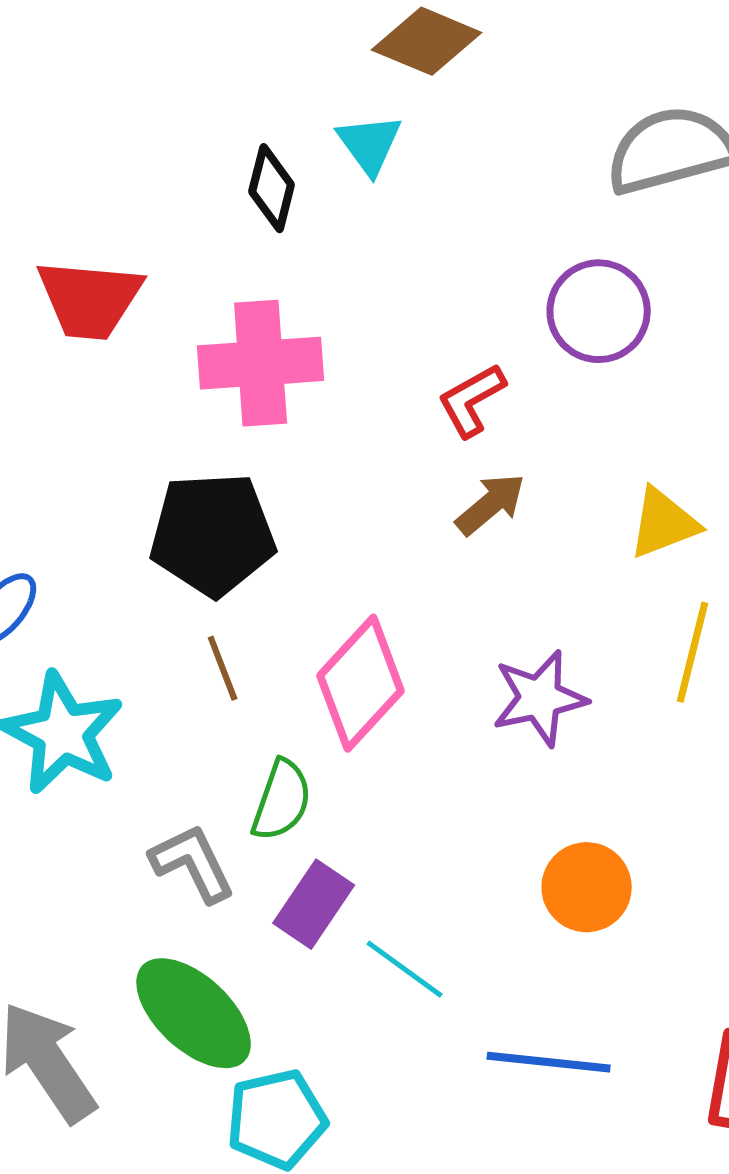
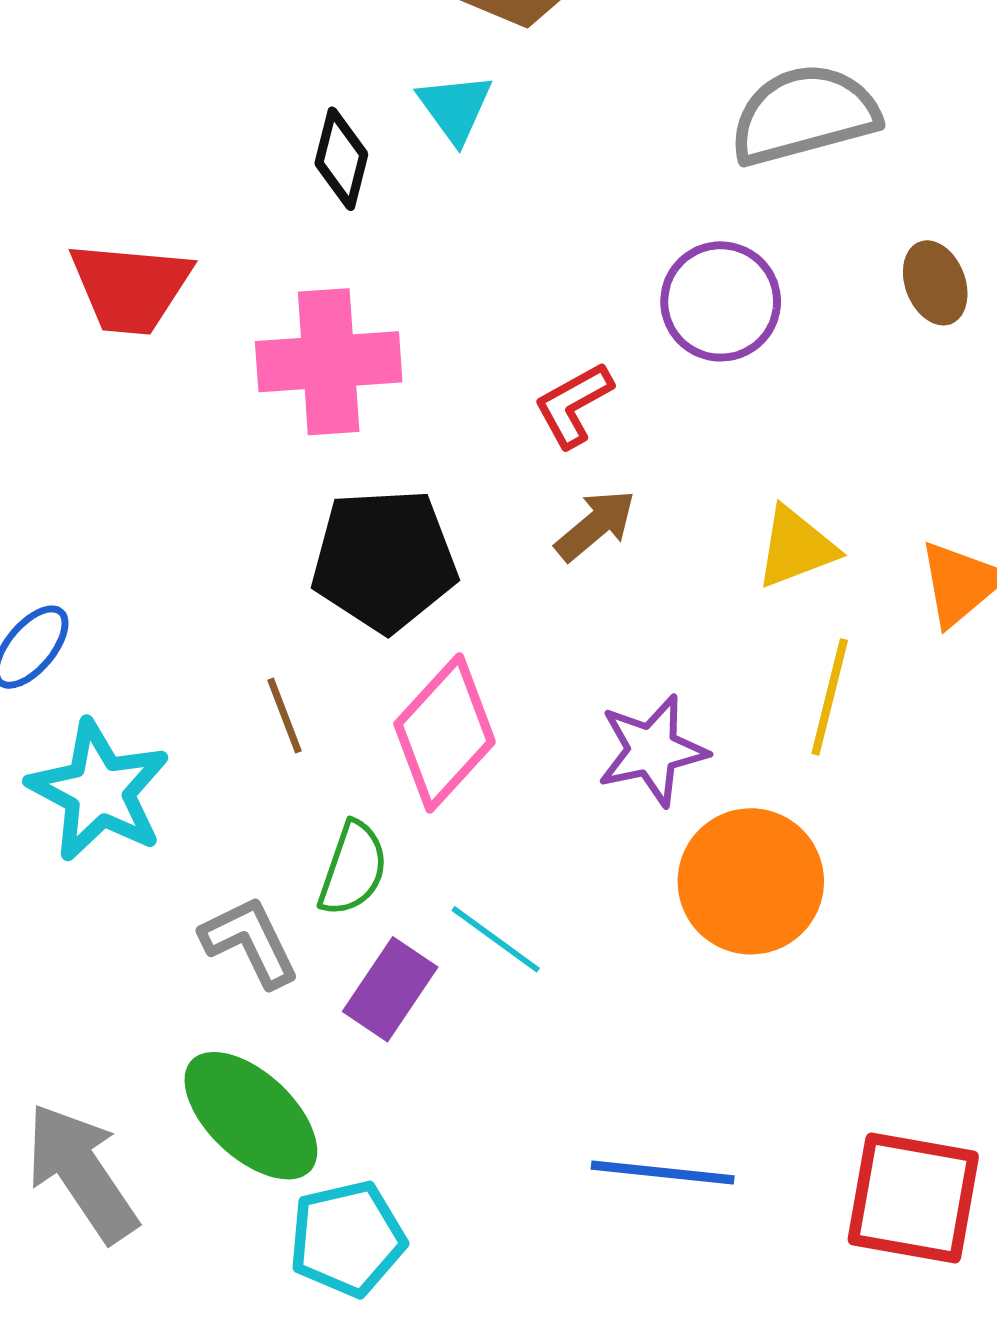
black pentagon: (213, 534) -> (384, 560), moved
orange circle: (587, 887) -> (751, 881), moved, size x1.4
cyan line: (405, 969) -> (496, 939), moved

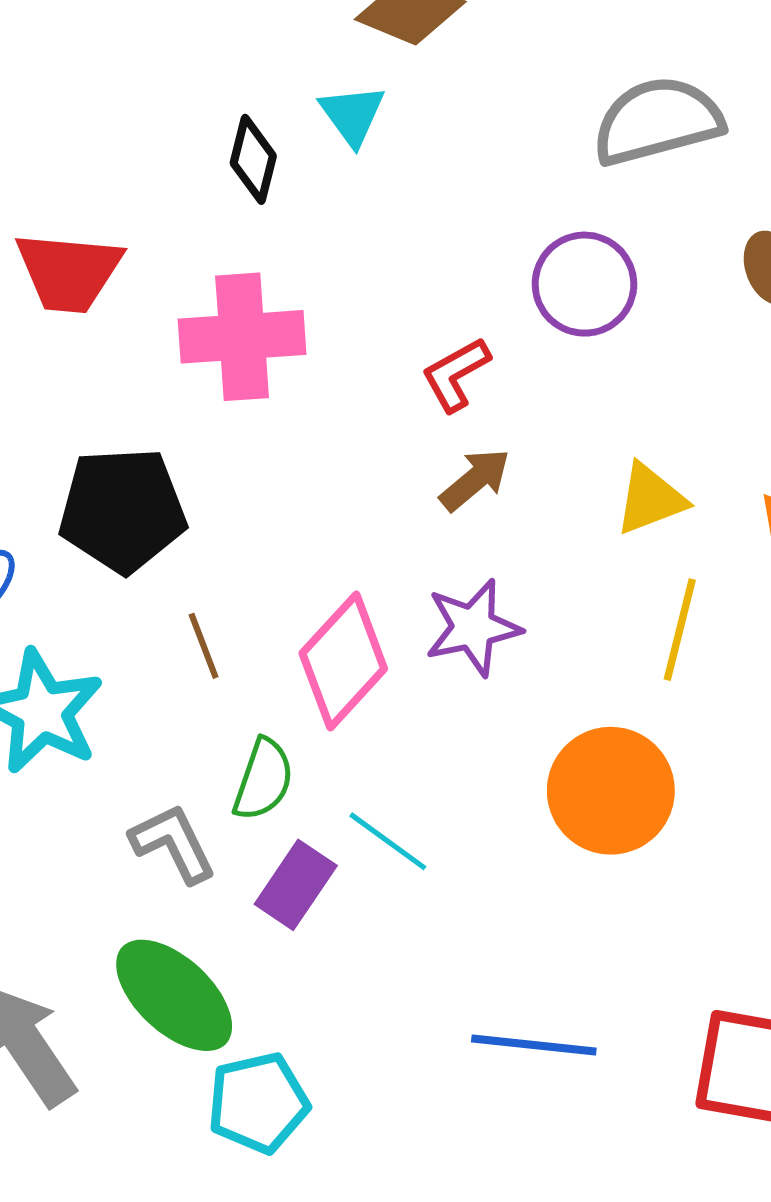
black pentagon: (384, 560) -> (122, 510), moved
purple star: (652, 750) -> (473, 628), moved

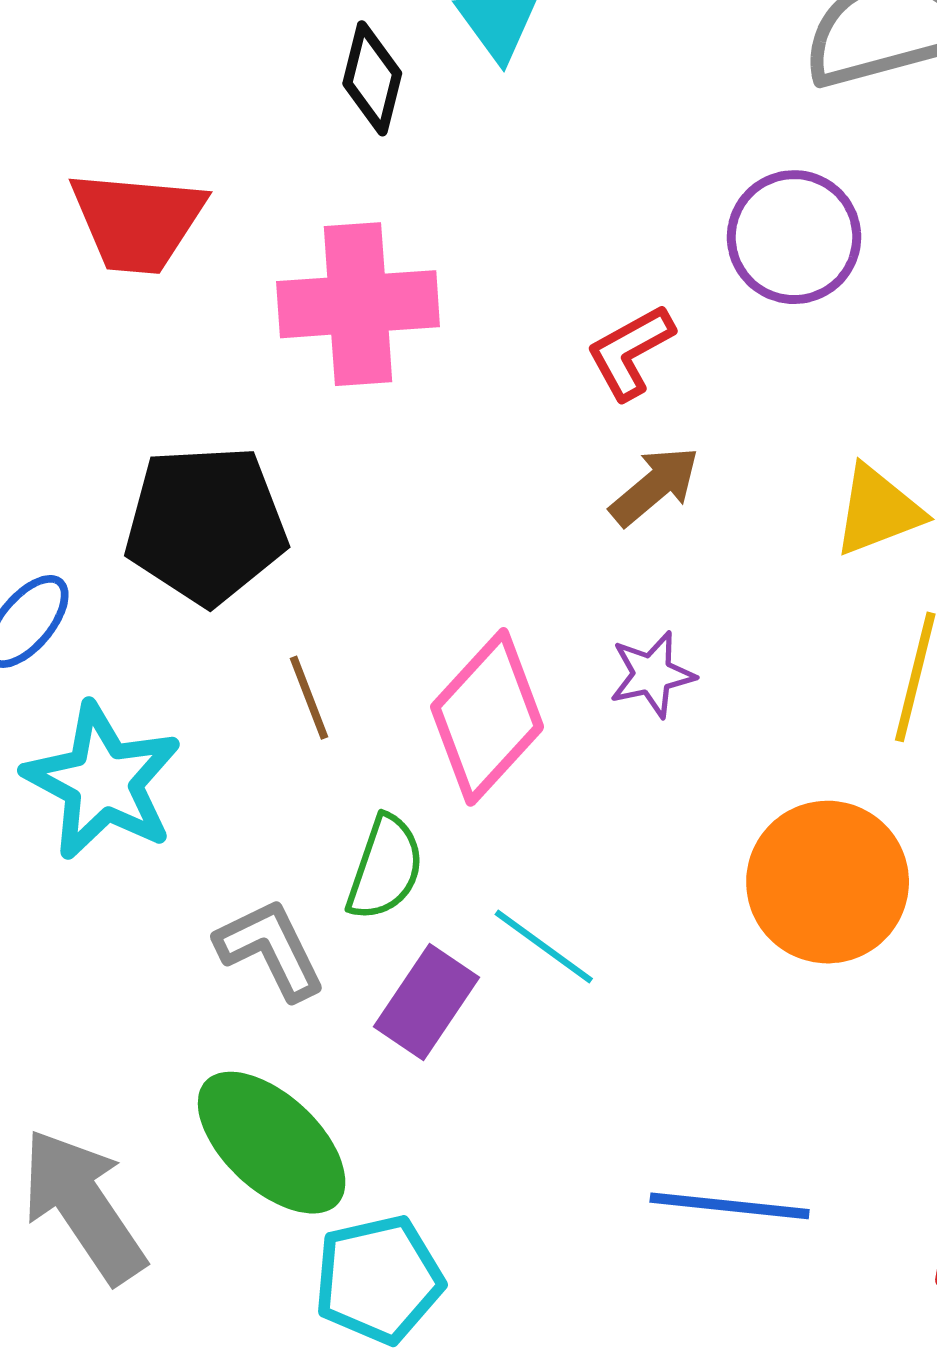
purple star: (473, 628) -> (652, 674), size x0.7

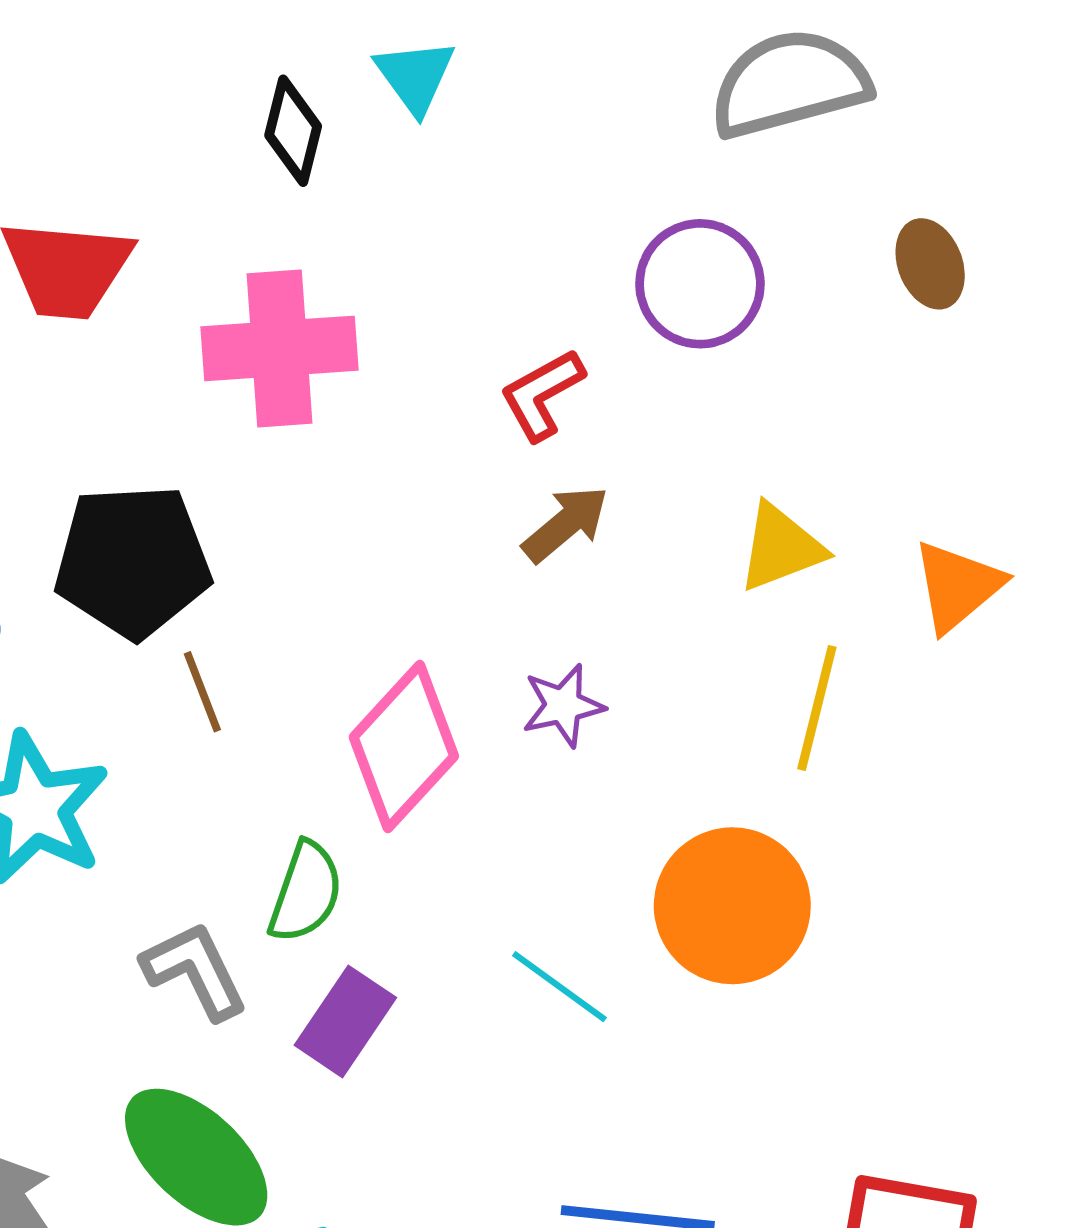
brown line: (309, 698) -> (202, 692), moved
cyan line: (544, 947) -> (559, 987), moved

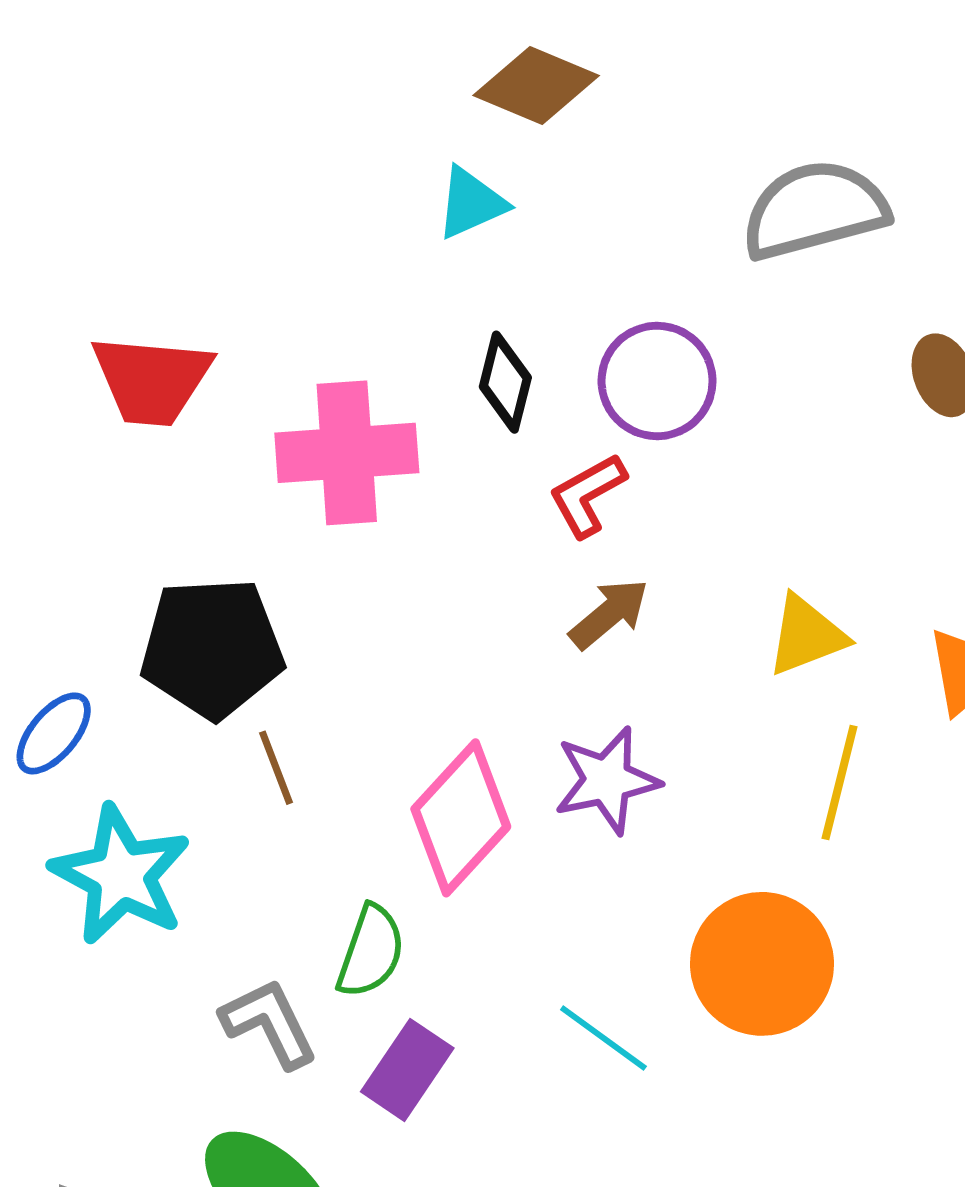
cyan triangle: (415, 76) -> (471, 203), turned 42
black diamond: (293, 131) -> (505, 382), moved
purple circle: (700, 284) -> (657, 381), moved
purple star: (563, 705) -> (607, 780), size x1.4

